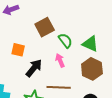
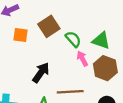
orange square: (18, 50) -> (21, 35), moved
pink arrow: (60, 60) -> (82, 59), moved

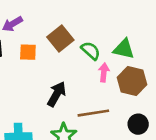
pink arrow: (82, 59) -> (104, 72), turned 40

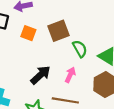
pink arrow: (104, 72) -> (70, 75), moved

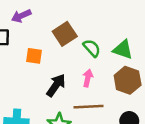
orange square: (28, 33) -> (34, 56), moved

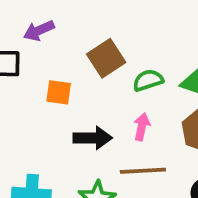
green semicircle: (92, 48) -> (148, 80), turned -66
black arrow: (56, 85) -> (93, 138), turned 55

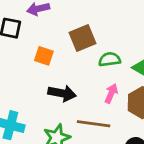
pink arrow: (142, 127) -> (111, 93), moved

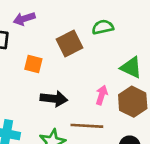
green semicircle: (110, 59) -> (103, 27), moved

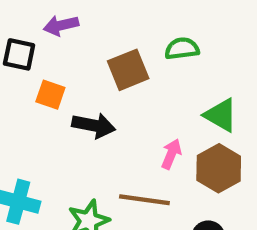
orange square: (33, 64) -> (50, 95), moved
black arrow: (54, 99) -> (94, 125), moved

